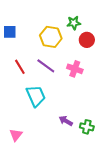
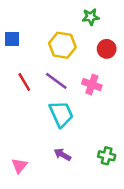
green star: (74, 23) -> (91, 17), moved
cyan trapezoid: (36, 96) -> (61, 114), moved
purple arrow: (66, 121) -> (62, 155), moved

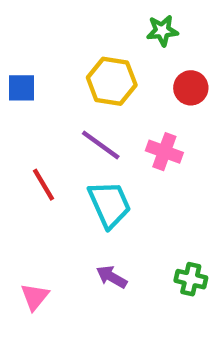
blue square: (12, 39) -> (22, 88), moved
red line: (24, 82) -> (44, 185), moved

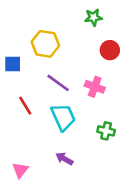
yellow hexagon: (112, 81) -> (45, 44), moved
blue square: (22, 88) -> (13, 64), moved
green cross: (191, 279) -> (106, 131), moved

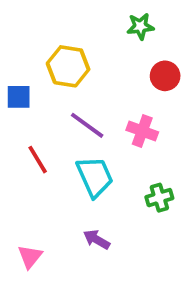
green cross: (106, 131) -> (159, 198), turned -30

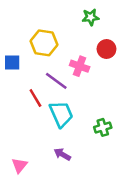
pink cross: (142, 131) -> (80, 66), moved
red line: (38, 160) -> (35, 98), moved

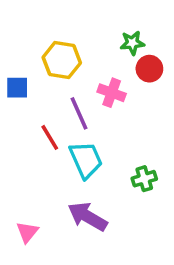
green star: (91, 17) -> (132, 43), moved
purple line: (56, 81) -> (79, 113), turned 30
purple arrow: (62, 154) -> (88, 217), size x1.6

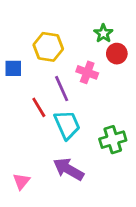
green star: (132, 43) -> (103, 33), turned -30
green cross: (144, 179) -> (113, 140), size x1.4

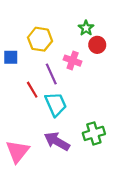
green cross: (113, 140) -> (94, 133), moved
pink triangle: (21, 181) -> (18, 151), size x1.6

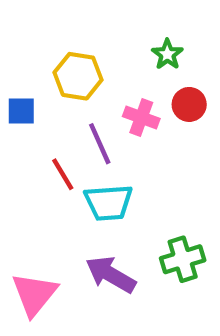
red circle: (97, 45) -> (189, 104), moved
cyan trapezoid: (56, 104) -> (108, 203), turned 110

